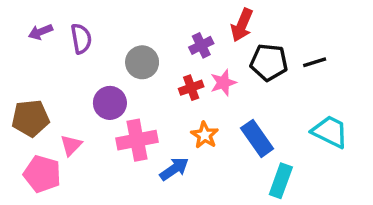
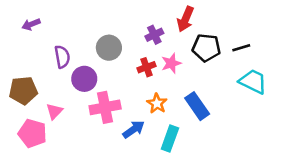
purple semicircle: (81, 39) -> (62, 57), moved
cyan trapezoid: (330, 132) -> (253, 81), moved
cyan rectangle: (281, 181) -> (170, 139), moved

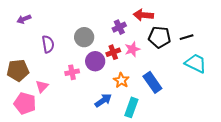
red arrow: (185, 19) -> (143, 15), turned 72
purple circle: (84, 79) -> (95, 61), moved
pink cross: (105, 107) -> (72, 72), moved, size x0.6

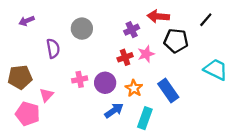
gray circle: (84, 37) -> (82, 29), moved
black line: (187, 37) -> (206, 20), moved, turned -32
purple circle: (95, 61) -> (105, 83), moved

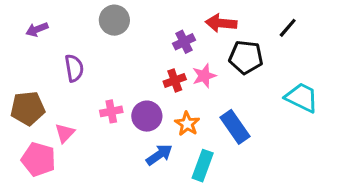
gray circle: (82, 29) -> (114, 20), moved

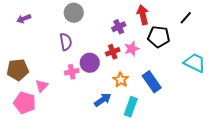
red arrow: (221, 23) -> (143, 15), turned 72
purple semicircle: (74, 68) -> (66, 42), moved
purple circle: (147, 116) -> (90, 63), moved

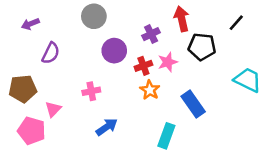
purple semicircle: (66, 42) -> (51, 53), moved, turned 36
purple circle: (90, 63) -> (114, 51), moved
orange star: (121, 80) -> (150, 90), moved
blue arrow: (103, 100) -> (107, 127), moved

